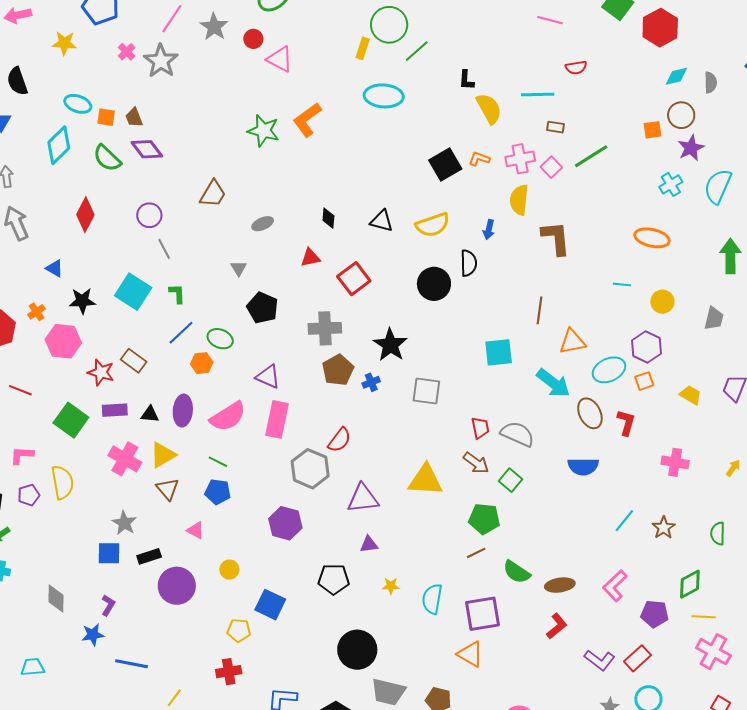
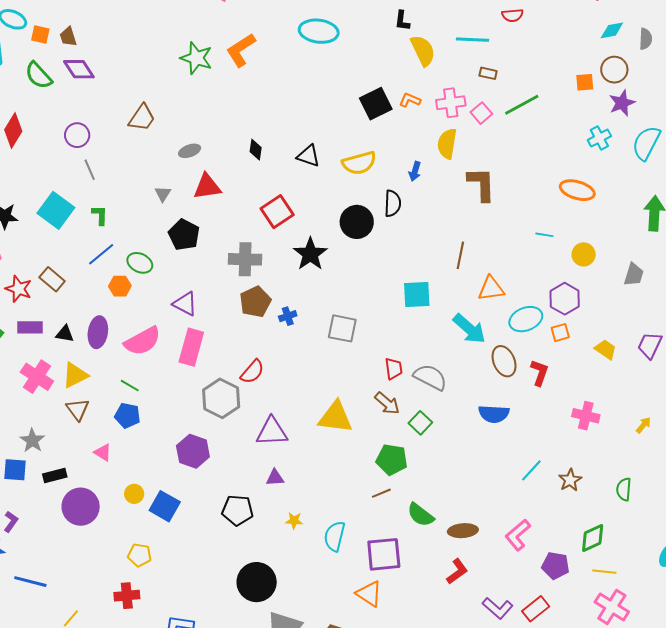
red triangle: (310, 258) -> (207, 187), moved, size x1.4
black star: (390, 345) -> (310, 254), moved
blue square: (270, 605) -> (165, 506), moved

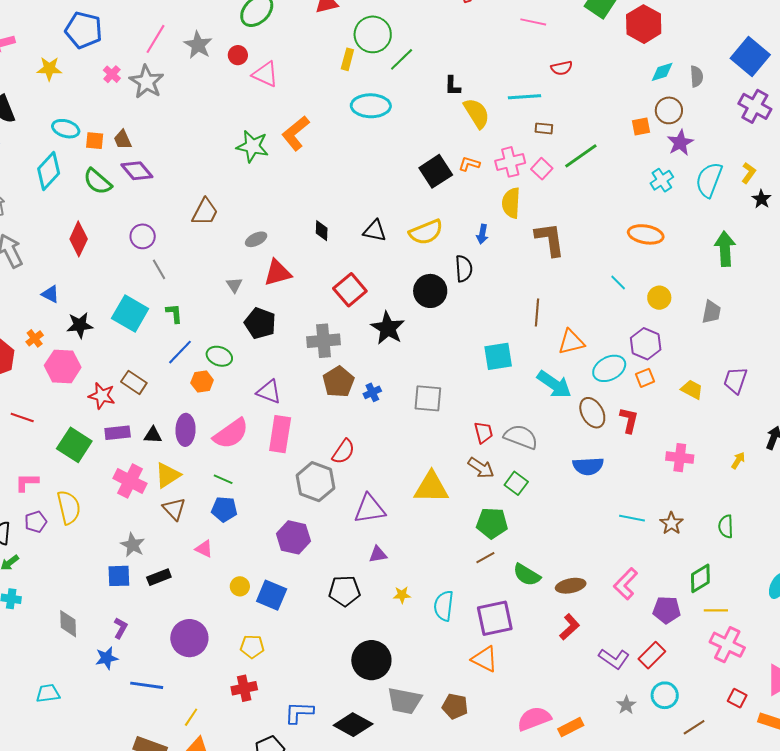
cyan line: (544, 235) -> (618, 283), turned 42
cyan line: (531, 470) -> (632, 518), turned 65
purple circle: (81, 507) -> (189, 638), moved

